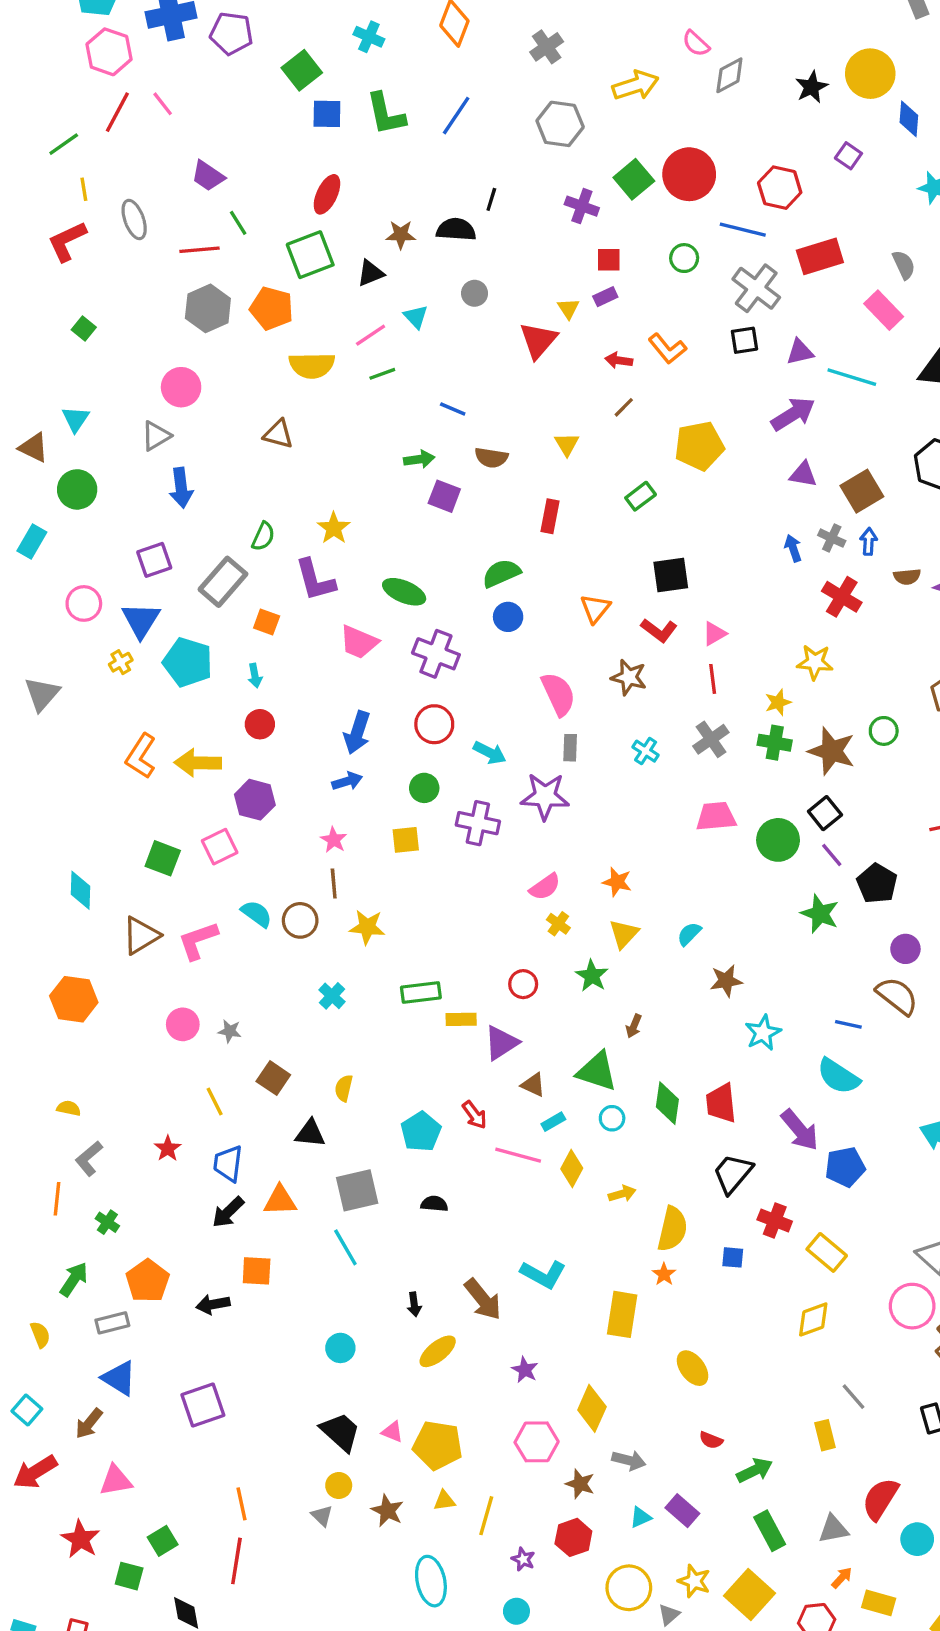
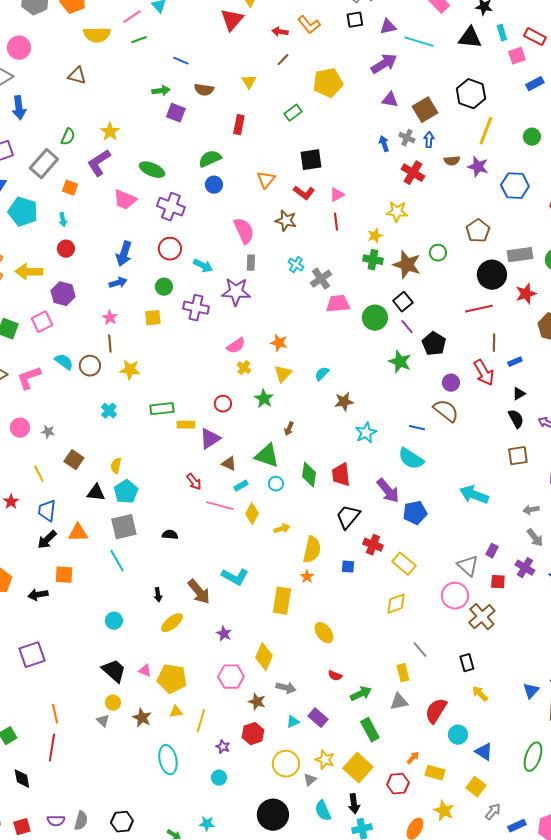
purple L-shape: (315, 580) -> (99, 163), turned 72
gray cross: (711, 739) -> (321, 279), moved
cyan pentagon: (421, 1132) -> (126, 492), moved
gray triangle: (833, 1529) -> (399, 702), moved

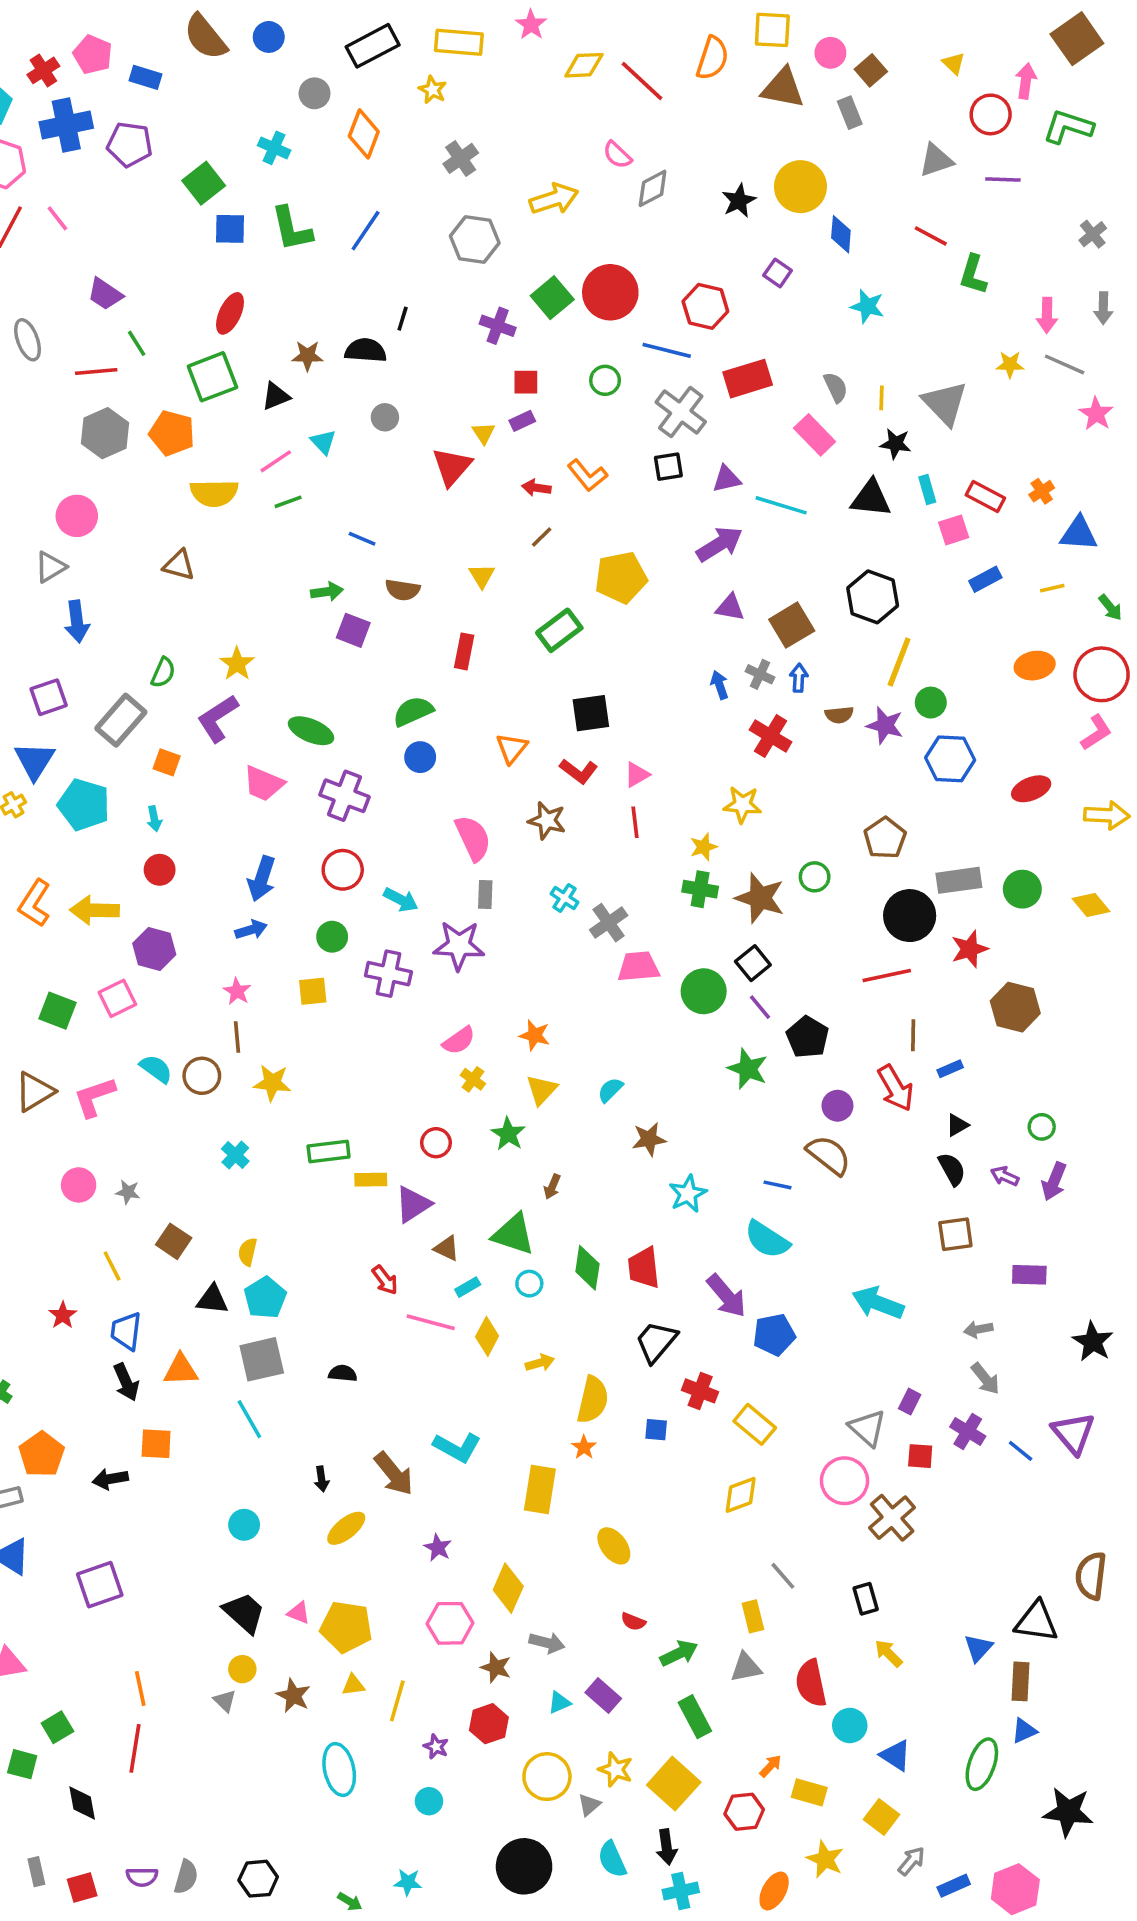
green rectangle: (293, 113) -> (559, 630), size x1.4
green circle: (532, 137) -> (931, 703), moved
black arrow: (47, 540) -> (126, 1382), turned -70
red semicircle: (436, 711) -> (811, 1683), turned -44

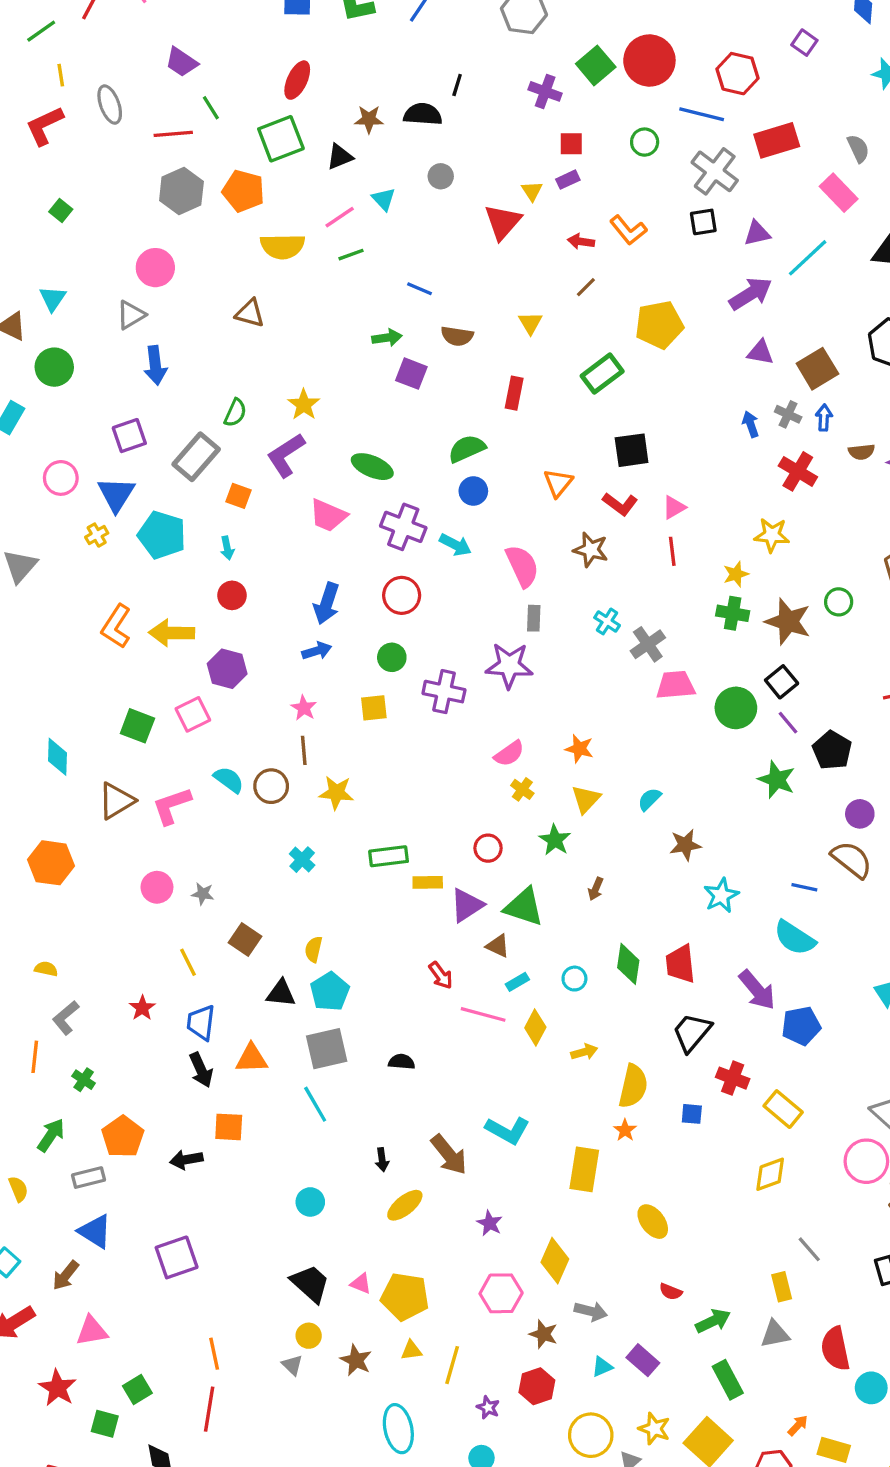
cyan line: (781, 505) -> (808, 258), turned -60
cyan arrow: (401, 900) -> (455, 545), moved
green triangle: (513, 1234) -> (524, 907), moved

